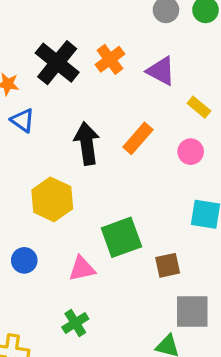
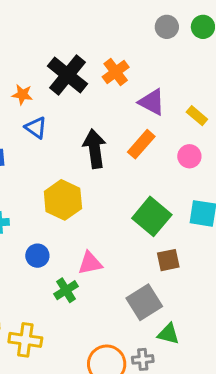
purple triangle: (161, 71) -> (152, 102), moved
green square: (121, 237) -> (152, 216), moved, turned -30
gray square: (192, 311) -> (144, 302), moved, turned -32
green cross: (75, 323) -> (66, 290), moved

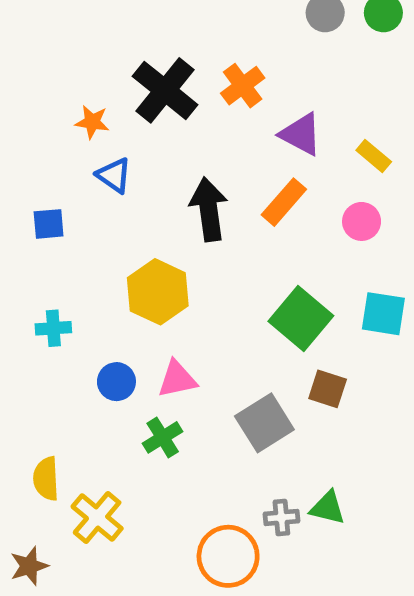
brown square: (168, 260) -> (328, 389), turned 30
pink triangle: (90, 263) -> (177, 379), moved
gray square: (144, 302) -> (264, 423), moved
yellow cross: (25, 340) -> (97, 517), turned 32
gray cross: (143, 359) -> (281, 517), moved

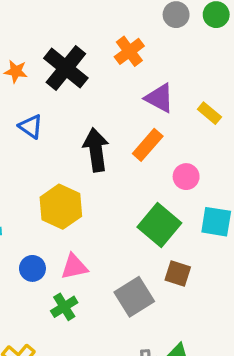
orange cross: (243, 86) -> (129, 51), moved
orange star: (92, 122) -> (16, 71), moved
pink circle: (362, 221) -> (186, 177), moved

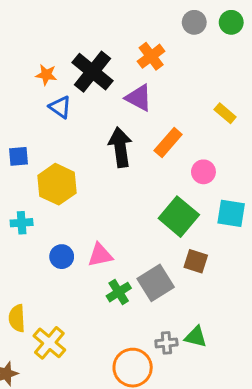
purple triangle: (159, 98) -> (139, 98), moved
blue triangle: (31, 126) -> (60, 107), moved
yellow hexagon: (61, 207) -> (57, 184), moved
green cross: (64, 307) -> (119, 292), moved

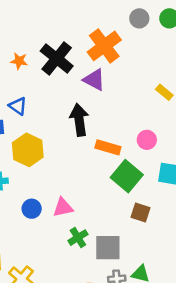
orange cross: (151, 56) -> (104, 46), size x1.5
blue triangle: (60, 107) -> (18, 106), moved
orange rectangle: (168, 143) -> (108, 147), moved, turned 65
gray square: (156, 283) -> (108, 248), moved, turned 32

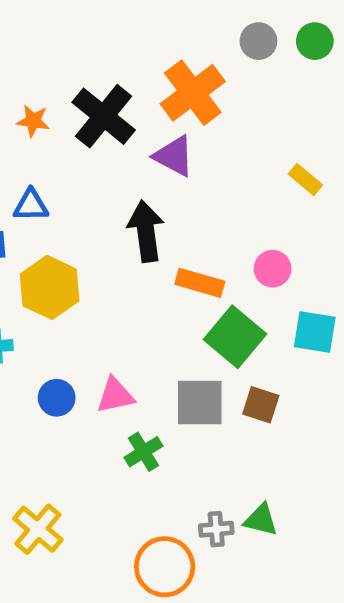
blue triangle: (18, 106) -> (31, 205), turned -36
gray square: (108, 248) -> (200, 402), moved

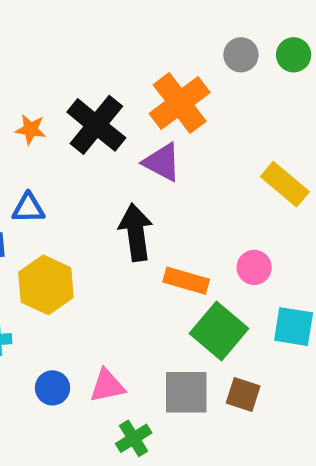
yellow rectangle: (305, 180) -> (285, 184), size x1.5

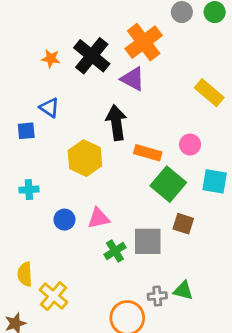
blue triangle: (28, 208) -> (49, 108), turned 35
yellow hexagon: (46, 285) -> (85, 158), moved
gray square: (186, 392) -> (148, 241), moved

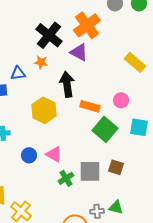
orange star: (51, 58) -> (41, 62), moved
blue triangle: (49, 108) -> (18, 73), turned -42
pink triangle: (99, 218) -> (54, 154), turned 42
brown square: (183, 224) -> (116, 167), moved

